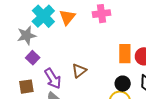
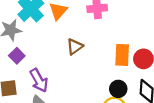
brown triangle: (79, 71) -> (75, 47), moved

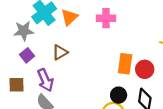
brown triangle: (75, 47) -> (60, 52), moved

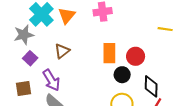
orange rectangle: (125, 64) -> (109, 53), moved
red circle: (145, 69) -> (136, 56), moved
black circle: (119, 95) -> (122, 75), moved

